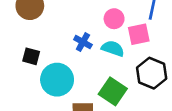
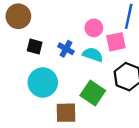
black square: (31, 56) -> (35, 46), moved

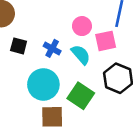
cyan semicircle: (93, 55) -> (81, 55), turned 30
cyan circle: (43, 82) -> (43, 84), moved

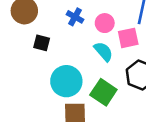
blue cross: (52, 48) -> (75, 17), moved

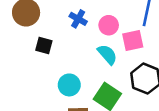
cyan circle: (66, 81) -> (69, 85), size x0.7

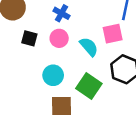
pink circle: (109, 25) -> (59, 38), moved

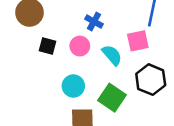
blue cross: (61, 13) -> (94, 22), moved

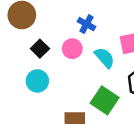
black square: (48, 46) -> (40, 49), turned 30
cyan circle: (73, 86) -> (37, 81), moved

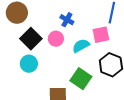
black square: (40, 49) -> (31, 39), size x1.5
cyan semicircle: (105, 58) -> (81, 46), turned -78

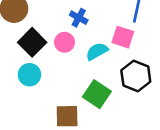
pink square: (101, 35) -> (123, 37), turned 30

